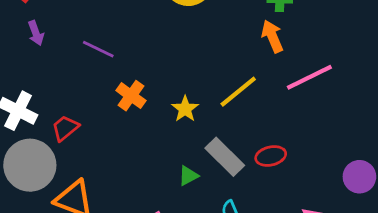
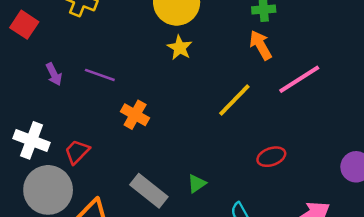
purple arrow: (36, 33) -> (54, 74), moved
yellow star: (185, 109) -> (180, 48), moved
gray rectangle: (225, 157) -> (149, 191), moved

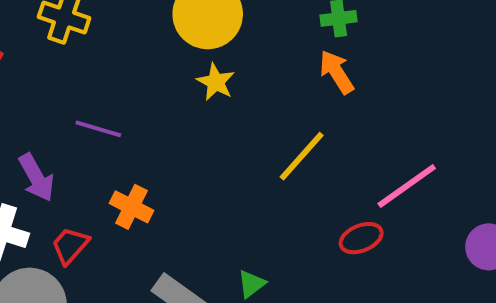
purple arrow: (54, 74) -> (36, 177), moved, size x1.4
pink line: (299, 79) -> (407, 186), moved
orange cross: (135, 115) -> (132, 207), moved

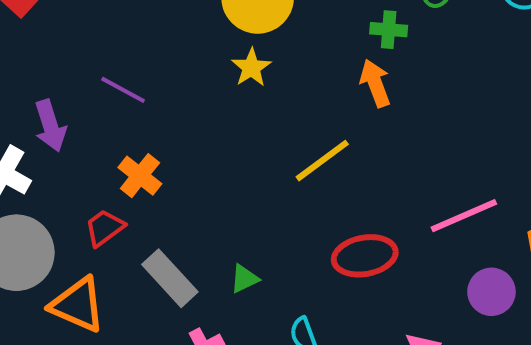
pink line: (407, 186) -> (464, 216), moved
red ellipse: (361, 238) -> (365, 256), size x1.4
red trapezoid: (70, 246) -> (104, 228), moved

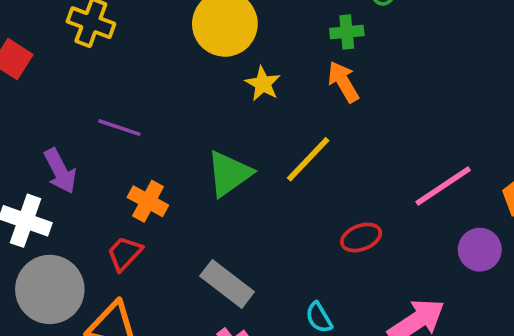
yellow star: (251, 68) -> (263, 84), moved
red ellipse: (365, 256) -> (361, 237), size x0.7
gray rectangle: (170, 278) -> (227, 284), moved
green triangle: (244, 279) -> (229, 174), moved, size x1.8

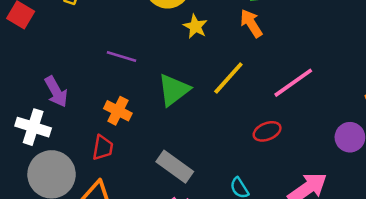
purple line: (119, 128) -> (121, 56), moved
pink line: (443, 186) -> (293, 83), moved
red trapezoid: (125, 253) -> (103, 148), turned 148

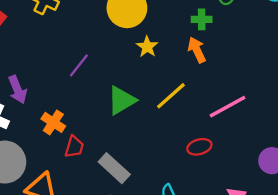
purple line: (121, 56) -> (79, 65), turned -75
orange cross: (118, 111) -> (53, 122), moved
red trapezoid: (103, 148) -> (74, 147), moved

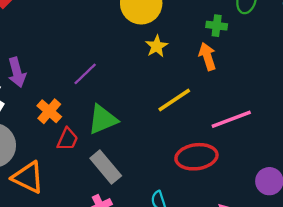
purple line: (79, 65) -> (85, 74), moved
green triangle: (121, 100) -> (103, 119), moved
red ellipse: (199, 147) -> (196, 157), size x1.6

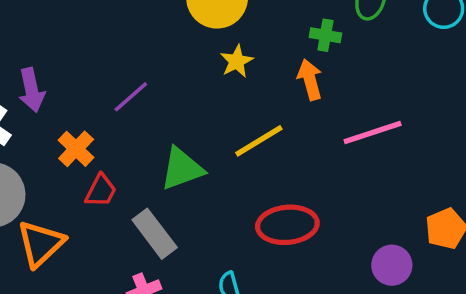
green triangle: (103, 119) -> (182, 169), moved
pink line: (231, 119) -> (373, 132), moved
orange triangle: (28, 177) -> (41, 244), turned 48

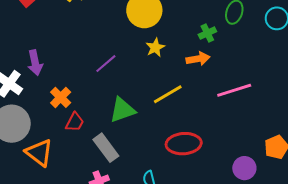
green cross: (325, 35) -> (207, 33), turned -36
orange arrow: (310, 80) -> (198, 59), turned 95
purple line: (131, 97) -> (106, 64), moved
orange triangle: (41, 244) -> (39, 153), turned -40

